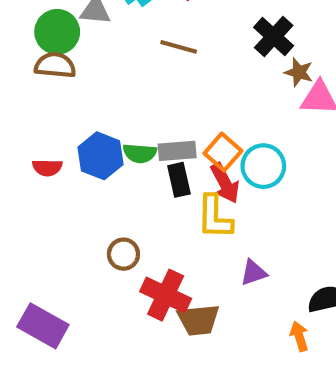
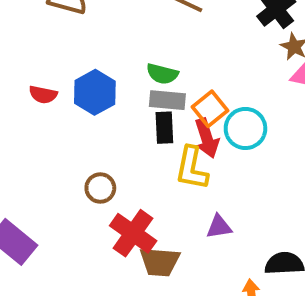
green semicircle: (140, 153) -> (162, 74), moved

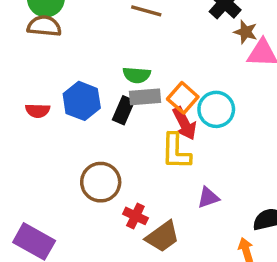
black rectangle: (164, 128) -> (124, 110), moved, turned 36
brown circle: (100, 188) -> (101, 182), size x1.5
red cross: (133, 233) -> (135, 216), size x0.6
brown trapezoid: (160, 262) -> (163, 237), turned -30

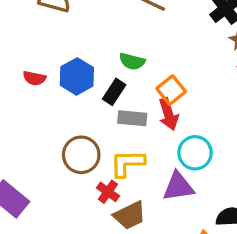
gray rectangle: (145, 97) -> (132, 118), moved
cyan circle: (216, 109) -> (195, 153), moved
yellow L-shape: (176, 151) -> (127, 163), moved, turned 78
purple triangle: (208, 198) -> (178, 187), size x1.5

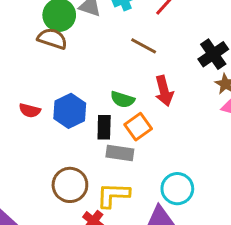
orange square: (171, 90) -> (138, 127), moved
black rectangle: (114, 92) -> (104, 127), turned -35
red arrow: (168, 114) -> (164, 91), moved

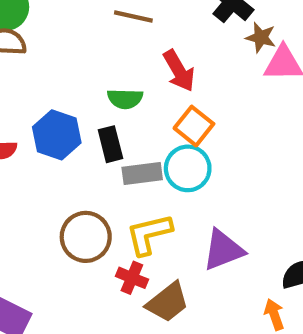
orange square: (138, 127) -> (194, 126), moved
cyan circle: (177, 189) -> (188, 168), moved

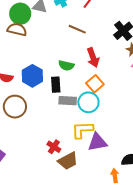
yellow L-shape: (149, 234) -> (82, 130), moved
brown circle: (86, 237) -> (15, 107), moved

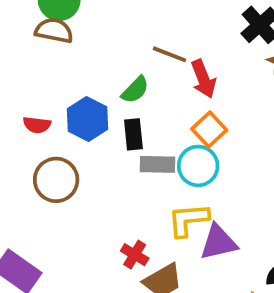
brown line: (77, 29) -> (169, 54), moved
green semicircle: (66, 65) -> (135, 90), moved, turned -56

